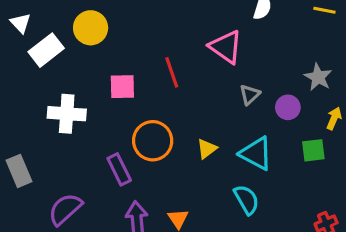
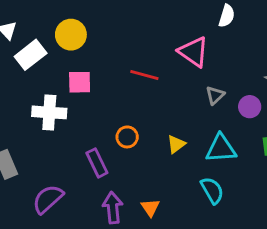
red line: (172, 72) -> (144, 75), turned -56
pink square: (122, 87) -> (80, 82), moved
orange circle: (153, 141) -> (127, 137), size x0.6
cyan triangle: (256, 153) -> (221, 149), turned -32

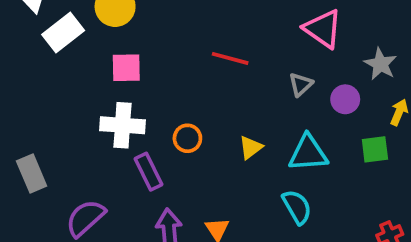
pink triangle: (193, 52) -> (323, 29), moved
red line: (144, 75) -> (230, 58), moved
white cross: (49, 112) -> (122, 125), moved

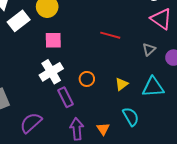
white cross: (122, 125) -> (51, 72), turned -35
cyan semicircle: (297, 207) -> (131, 117), moved

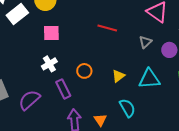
white cross: (51, 72) -> (49, 64), size x0.7
purple semicircle: (31, 123) -> (29, 100), moved

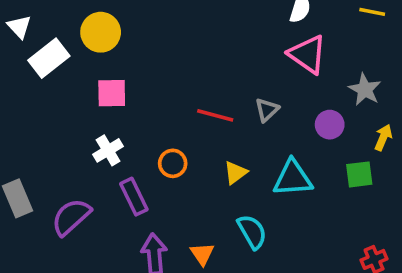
red line: (107, 28) -> (215, 115), moved
gray triangle: (145, 42) -> (267, 110), moved

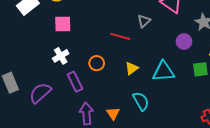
gray triangle: (267, 110) -> (144, 21), moved

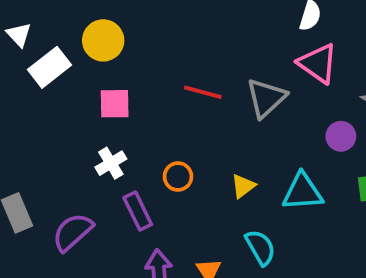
gray triangle: (144, 21) -> (266, 98), size x1.6
red line: (120, 36) -> (203, 92), moved

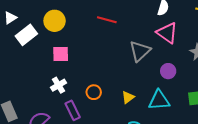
white triangle: (19, 35) -> (10, 18), turned 40
red line: (203, 92) -> (107, 20), moved
purple circle: (341, 136) -> (168, 71), moved

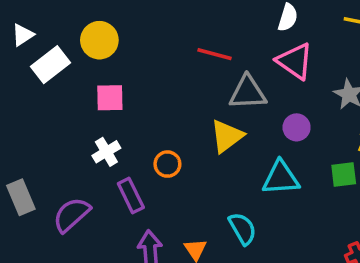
red line: (107, 20) -> (215, 54), moved
gray triangle: (140, 51) -> (248, 93), turned 40
yellow triangle: (128, 97) -> (227, 136), moved, size x1.5

